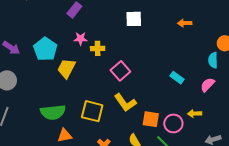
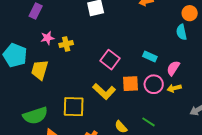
pink square: (120, 71) -> (110, 60), moved
pink semicircle: (207, 85) -> (173, 68), moved
orange square: (151, 119) -> (131, 84), moved
pink circle: (173, 123) -> (154, 84), moved

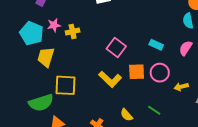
cyan pentagon: (15, 55) -> (32, 33), moved
pink semicircle: (173, 68) -> (186, 48), moved
yellow arrow: (174, 88) -> (181, 87), moved
yellow square: (74, 107) -> (66, 85), moved

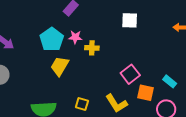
orange square: (137, 72) -> (145, 93), moved
yellow square: (66, 85) -> (82, 104), moved, size x0.6

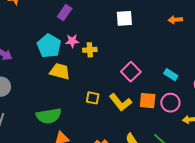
yellow trapezoid: (60, 66) -> (60, 71), turned 80
orange square: (145, 93) -> (148, 101), moved
yellow square: (82, 104) -> (93, 98), moved

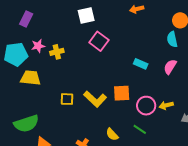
cyan pentagon: (49, 46) -> (16, 54), turned -30
pink square: (131, 72) -> (99, 41), moved
pink circle: (170, 103) -> (146, 106), moved

